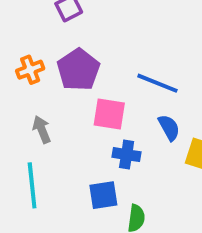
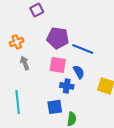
purple pentagon: (78, 70) -> (58, 38), moved, turned -30
blue semicircle: (169, 128) -> (79, 72), moved
gray arrow: (42, 129) -> (25, 63), moved

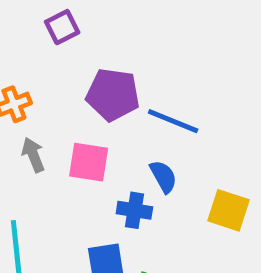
pink square: (58, 65) -> (89, 162), moved

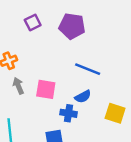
purple pentagon: (113, 95) -> (72, 26), moved
blue semicircle: (163, 177) -> (83, 97), turned 91

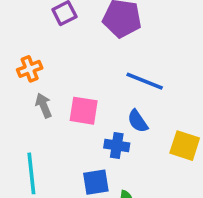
blue semicircle: (83, 97) -> (138, 121), turned 84

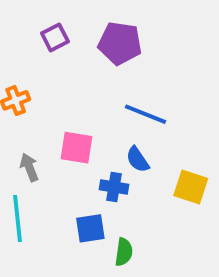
gray arrow: (44, 105) -> (29, 167), moved

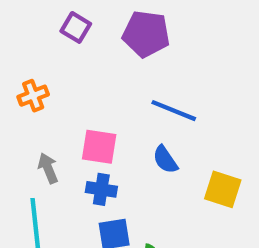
purple square: (55, 37) -> (76, 27), turned -32
blue cross: (114, 187) -> (101, 189), moved

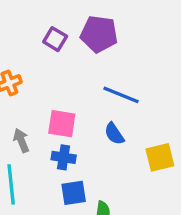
purple square: (76, 27) -> (55, 39), moved
yellow square: (223, 189) -> (160, 157), turned -32

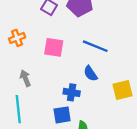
pink square: (62, 124) -> (54, 47), moved
blue cross: (64, 157) -> (72, 92), moved

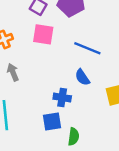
pink square: (54, 47) -> (43, 34), moved
gray arrow: (25, 78) -> (13, 72), moved

